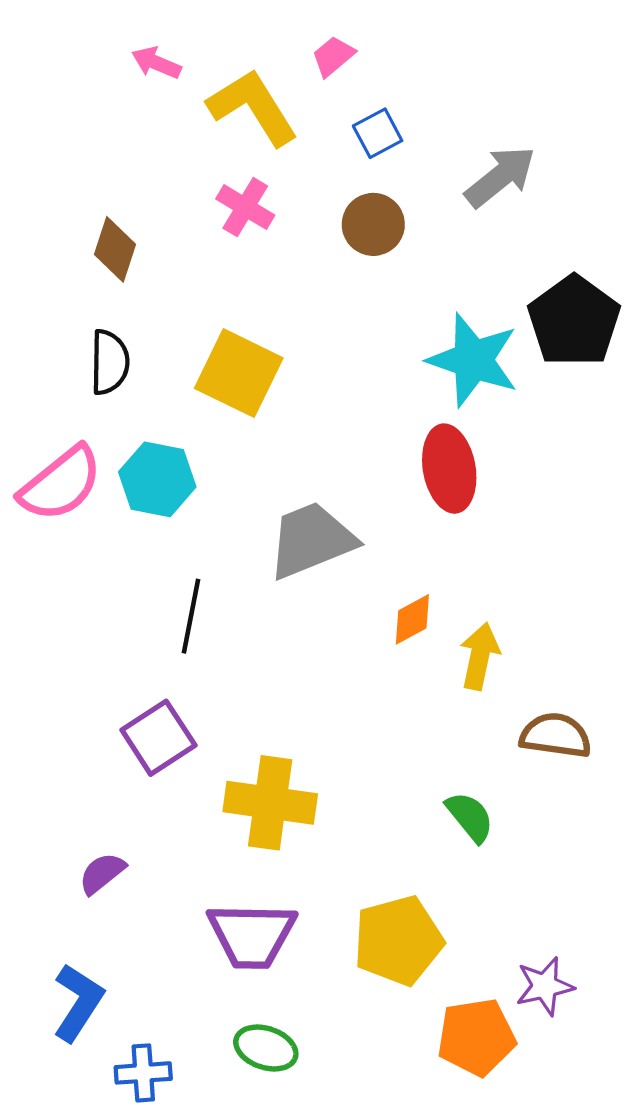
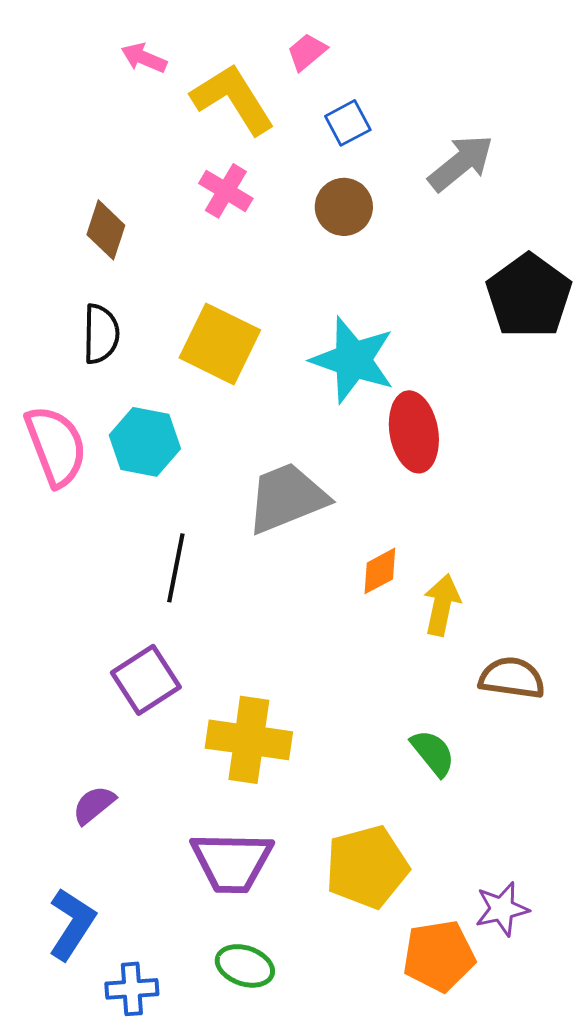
cyan star: (473, 360) -> (353, 360), moved
pink semicircle: (61, 484) -> (56, 446), turned -72

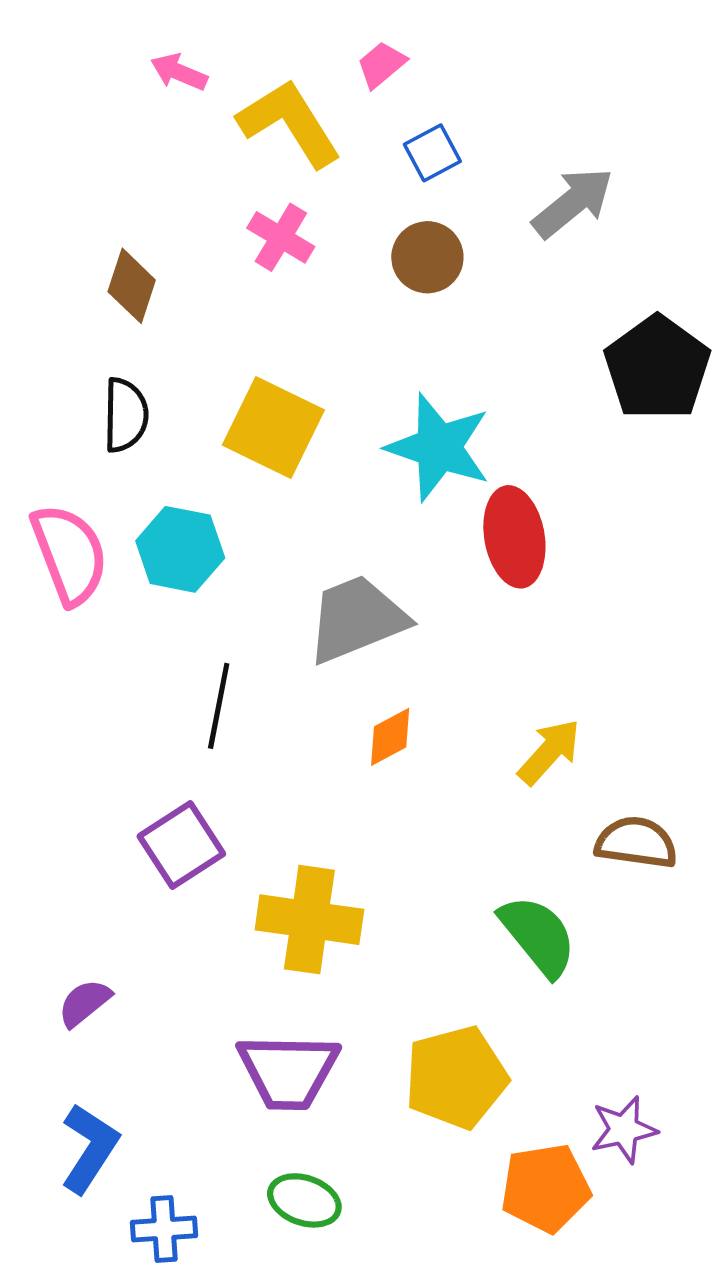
orange diamond: (380, 571) -> (390, 737), moved
yellow arrow: (442, 605) -> (549, 752), turned 30
green semicircle: (433, 753) -> (538, 936), size x1.4
purple semicircle: (94, 805) -> (84, 1003), moved

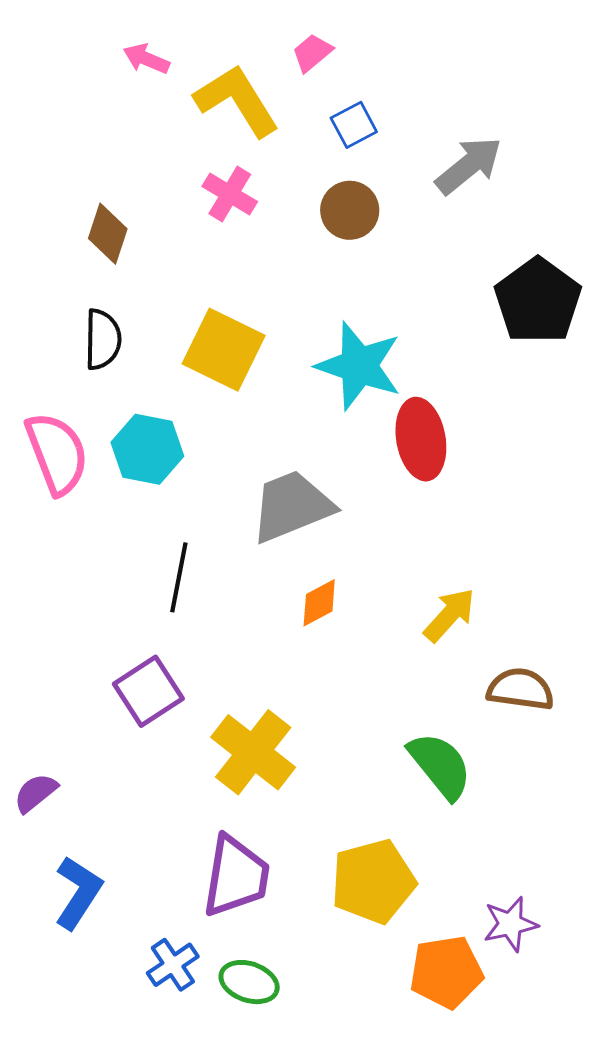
yellow cross: (309, 920) -> (253, 752), turned 30
purple semicircle: (84, 1003) -> (36, 793), moved
purple trapezoid: (288, 1071) -> (236, 876), turned -82
blue L-shape: (89, 1148) -> (78, 893), moved
blue cross: (164, 1229) -> (173, 965), moved, turned -30

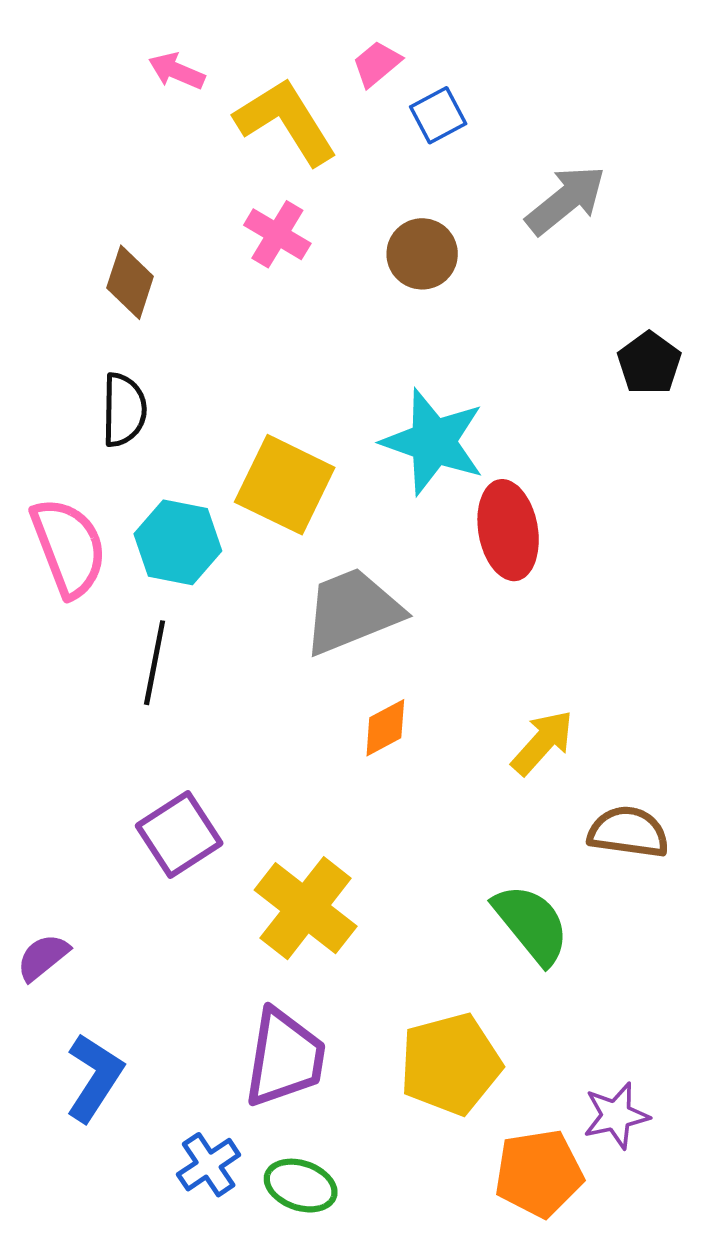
blue square: (354, 125) -> (438, 115), moved
black pentagon: (538, 301) -> (649, 363), size x0.6
yellow square: (224, 350) -> (285, 485), moved
black line: (179, 577) -> (155, 663), moved

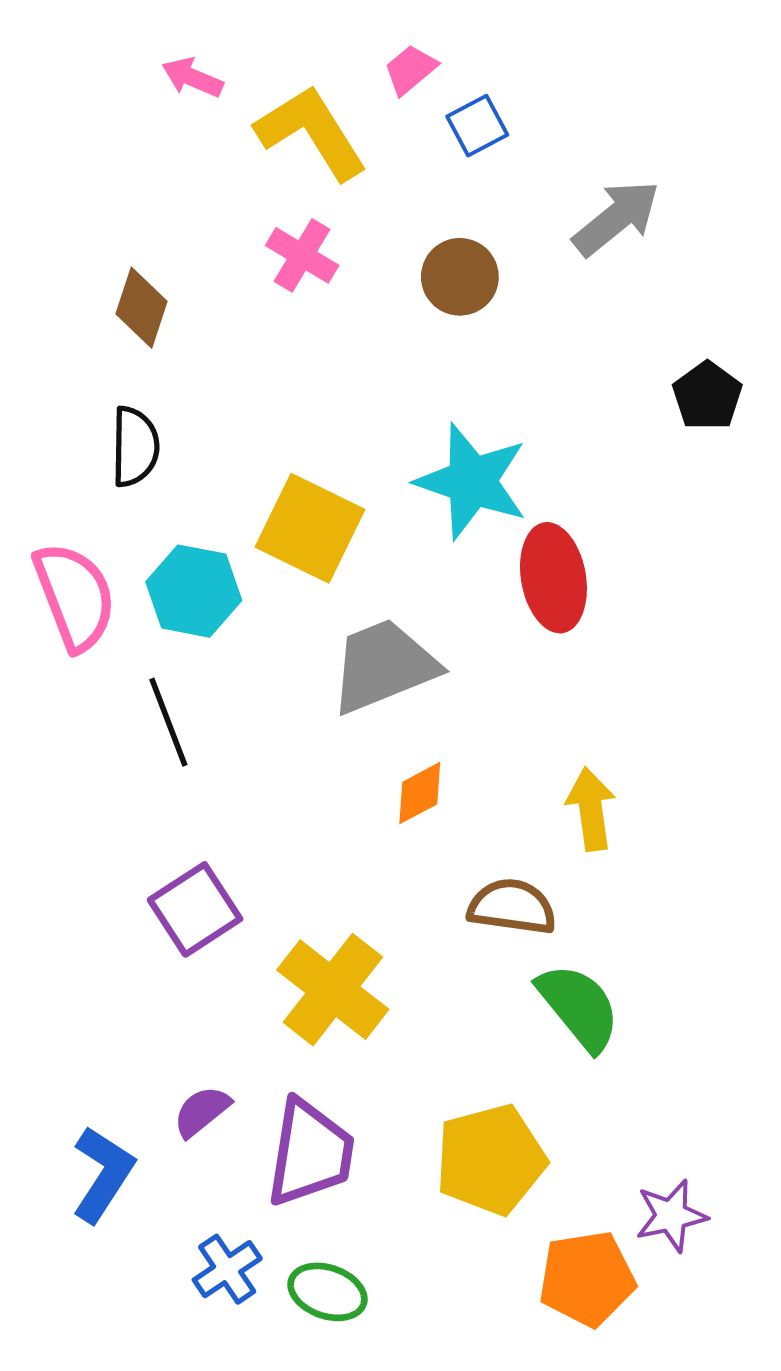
black line: (155, 663) -> (168, 722), turned -32
yellow arrow: (542, 742) -> (591, 809), turned -50
brown semicircle: (628, 832) -> (512, 907), moved
purple semicircle: (43, 957) -> (202, 1111), moved

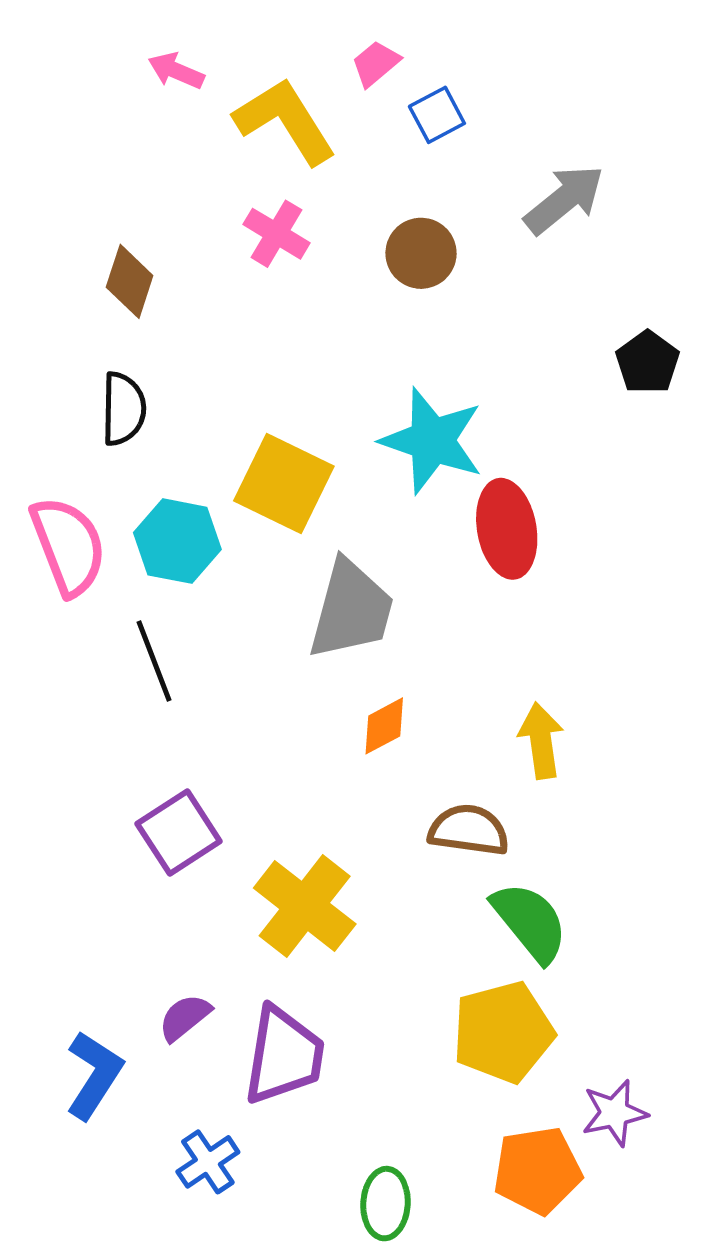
gray trapezoid: (384, 666) -> (351, 610), turned 127
yellow pentagon: (491, 1159) -> (503, 1032), moved
green ellipse: (327, 1292) -> (385, 1204), moved, turned 74

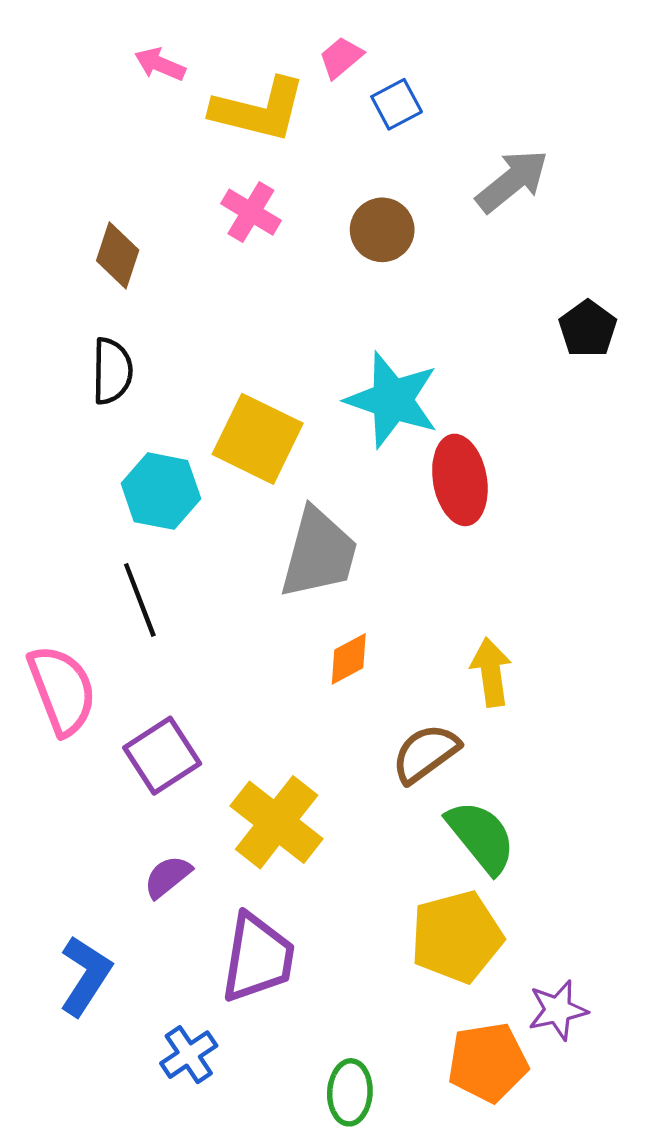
yellow L-shape: (285, 121) -> (259, 110), turned 136
pink semicircle: (68, 546) -> (62, 690), moved
brown semicircle: (469, 830) -> (425, 753), turned -44
purple semicircle: (185, 1017) -> (168, 877), moved

